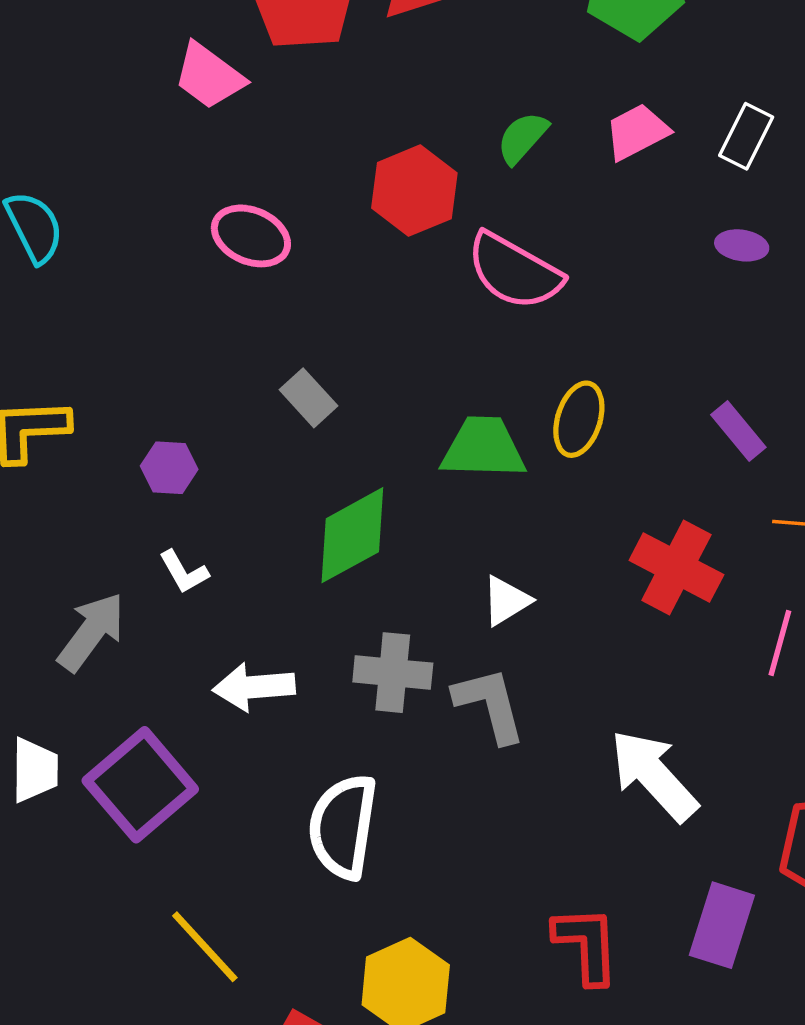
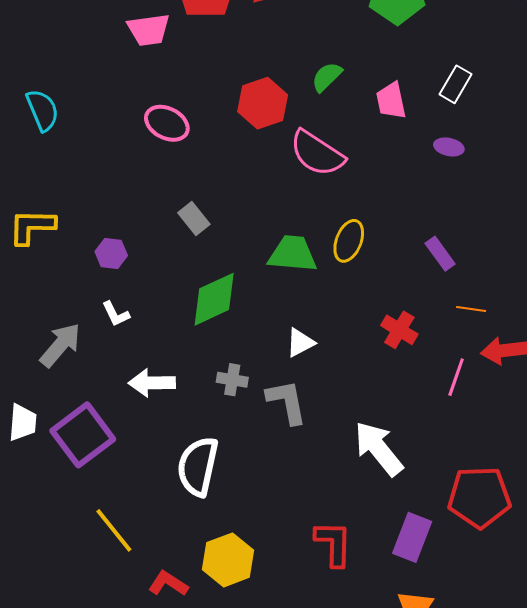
pink trapezoid: (209, 76) -> (149, 30), turned -48
pink trapezoid: (637, 132) -> (391, 101), moved, turned -78
red cross: (676, 567) -> (399, 330), size x0.7
gray cross: (393, 673) -> (232, 380), size x0.7

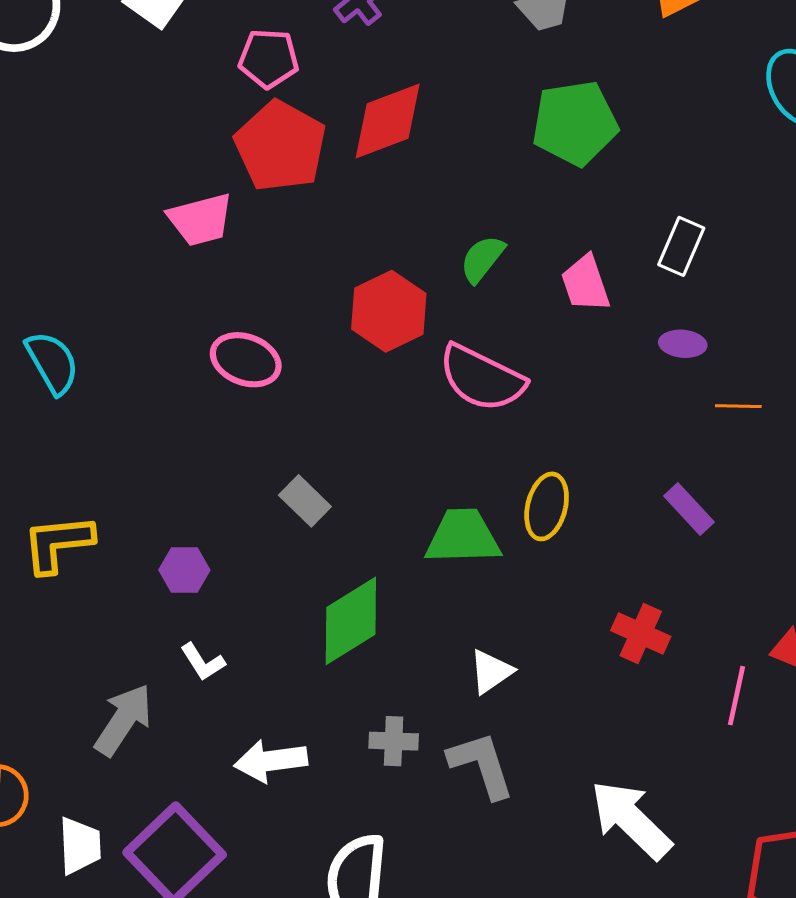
orange line: (471, 309) -> (738, 406), moved

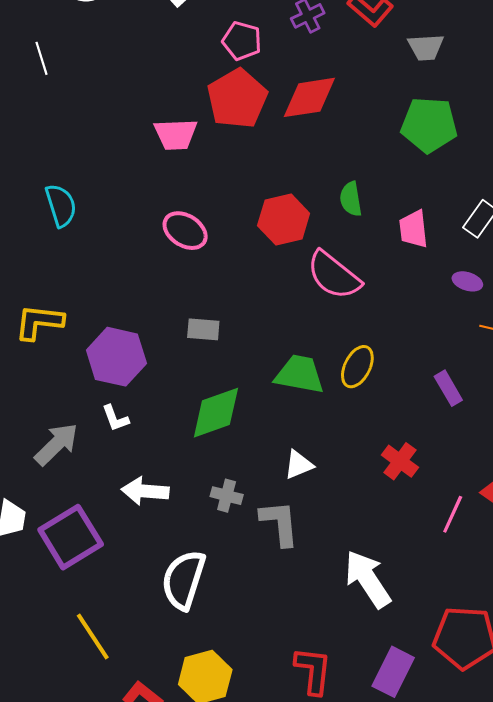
green semicircle: (482, 259) -> (351, 199), turned -60
gray rectangle: (305, 501) -> (203, 329), turned -52
purple hexagon: (184, 570) -> (116, 357), size x1.8

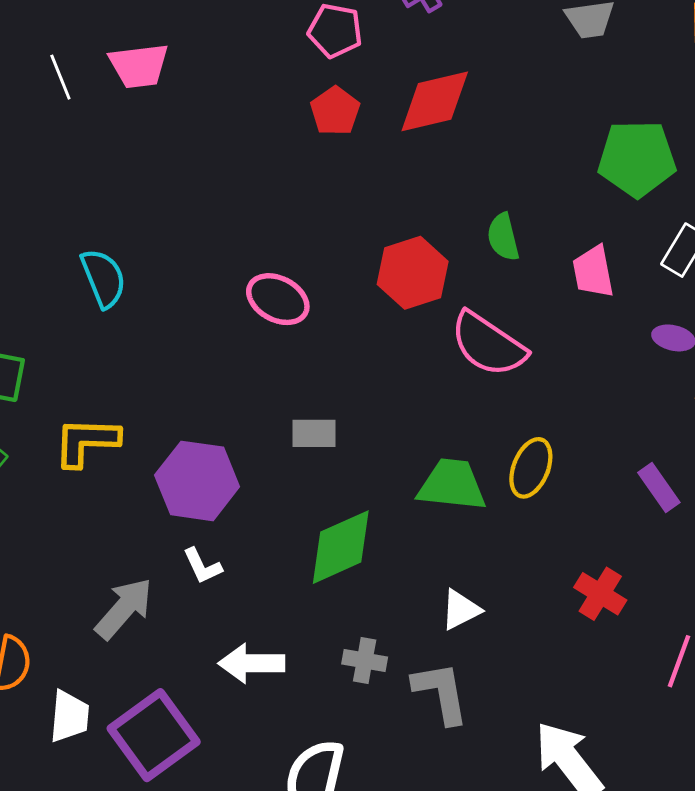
red pentagon: (237, 99) -> (335, 111), size x0.6
green pentagon: (429, 125) -> (637, 159), moved
pink trapezoid: (176, 134) -> (139, 66), moved

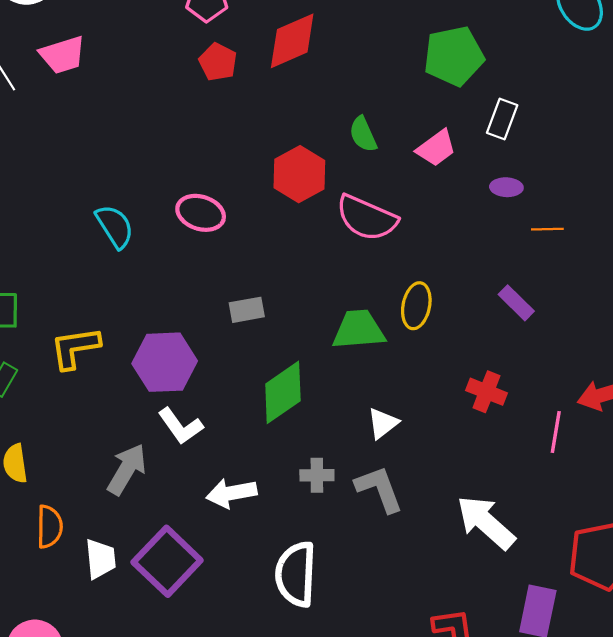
pink trapezoid: (593, 272) -> (436, 148), turned -105
cyan semicircle: (103, 278) -> (115, 226), moved
white L-shape: (202, 566) -> (180, 426), size x1.4

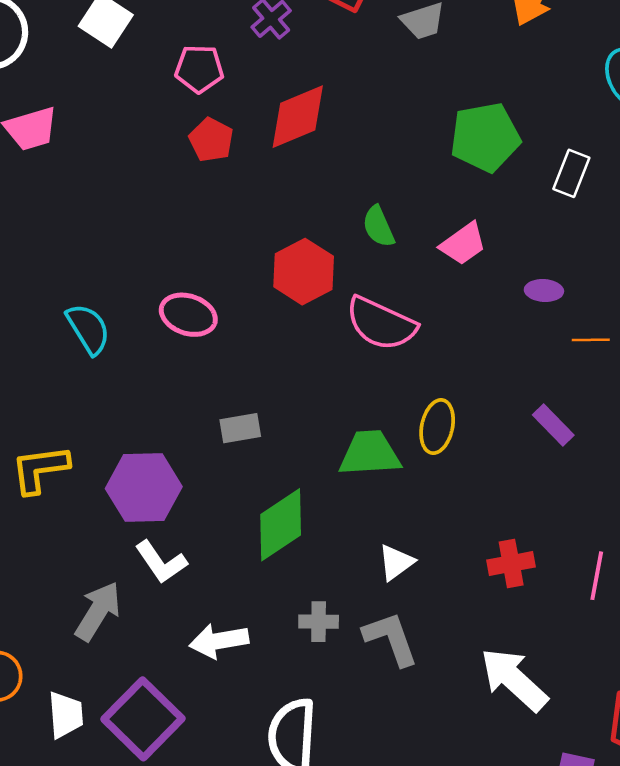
white rectangle: (502, 119) -> (571, 173), moved
red cross: (487, 392) -> (511, 563), moved, turned -33

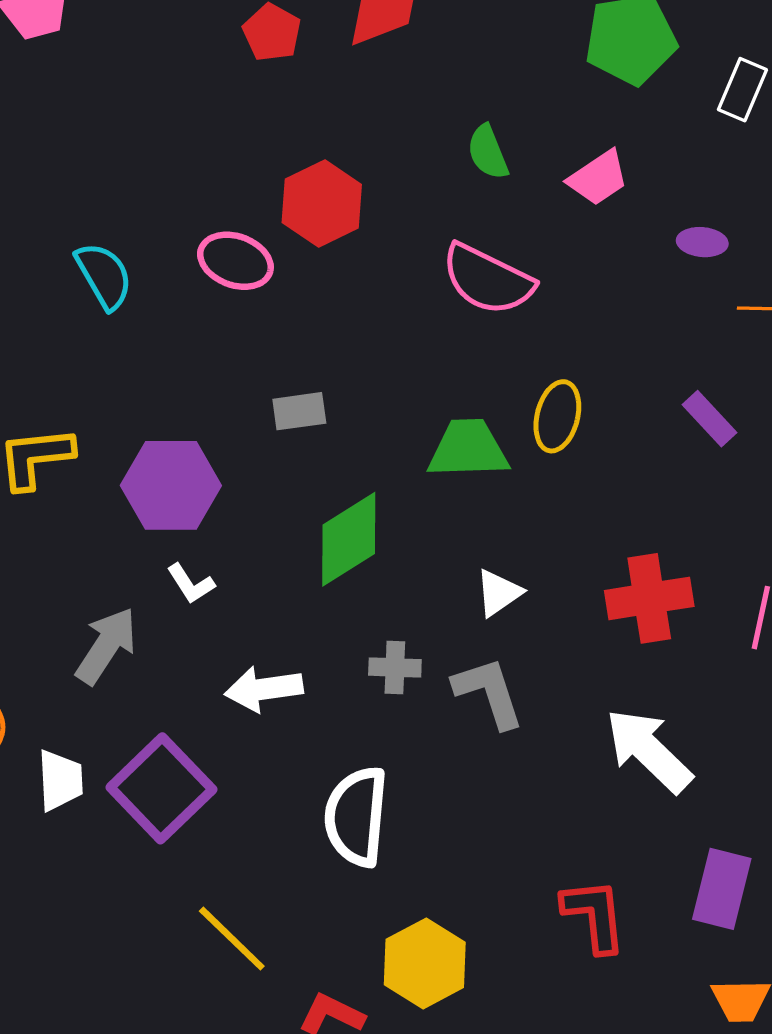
red hexagon: (304, 272) -> (322, 203), moved
white L-shape: (161, 562) -> (191, 584), size x0.7
red cross: (511, 563) -> (649, 598), size x1.4

